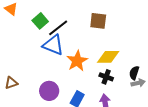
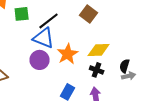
green square: (40, 21) -> (22, 14), moved, turned 35
brown square: (98, 21) -> (89, 14), turned 30
purple circle: (49, 91) -> (40, 60), moved

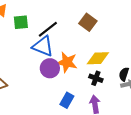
orange star: (68, 54) -> (67, 62), turned -30
purple circle: (40, 60) -> (50, 68), moved

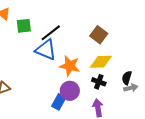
brown square: (88, 22) -> (99, 35), moved
purple circle: (50, 68) -> (70, 91), moved
blue rectangle: (67, 100) -> (59, 102), moved

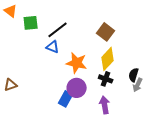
blue triangle: (46, 50) -> (53, 47), size x0.6
yellow diamond: (101, 62) -> (108, 59), turned -45
gray arrow: (131, 88) -> (138, 85), turned 128

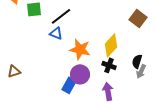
brown square: (106, 32) -> (138, 18), moved

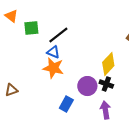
orange star: (80, 49) -> (53, 68), moved
purple circle: (80, 74) -> (87, 86), moved

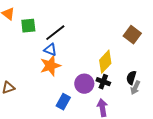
orange star: (53, 68) -> (50, 66), turned -30

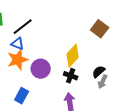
black semicircle: (131, 78) -> (99, 72), turned 32
purple circle: (84, 84) -> (41, 69), moved
blue rectangle: (63, 102) -> (22, 96), moved

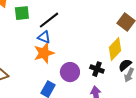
yellow diamond: (73, 56) -> (115, 49), moved
purple circle: (41, 69) -> (70, 72), moved

